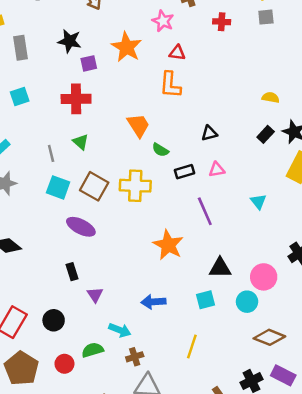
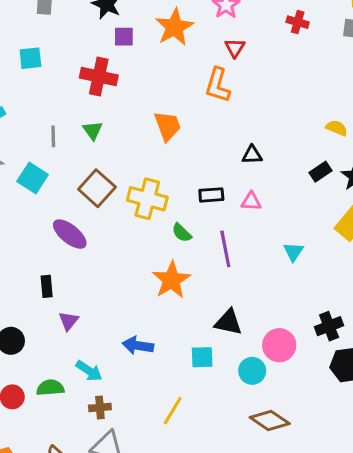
red triangle: (177, 53) -> (235, 48), turned 42
green semicircle: (160, 150) -> (182, 233), moved
cyan square: (58, 187) -> (33, 178), moved

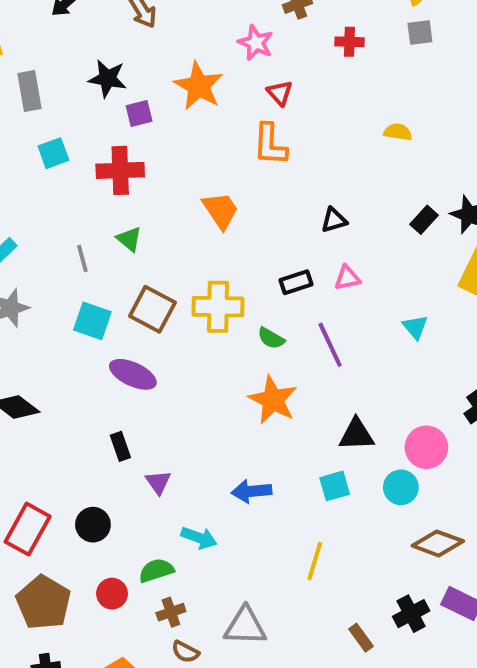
cyan square: (30, 58) -> (53, 153), moved
yellow semicircle: (337, 128) -> (398, 132), moved
cyan square: (33, 178) -> (92, 321), moved
brown cross: (100, 407) -> (171, 612), moved

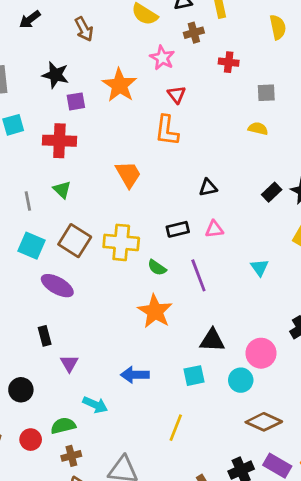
gray square: (420, 32) -> (266, 93), moved

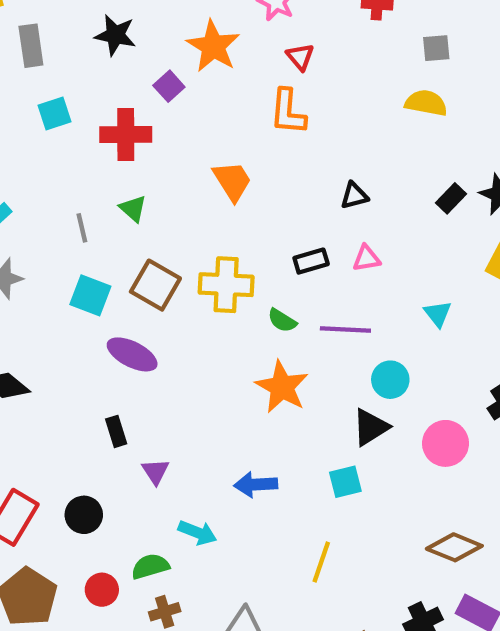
purple square: (76, 101) -> (169, 86), moved, turned -30
yellow semicircle: (258, 129) -> (426, 103), size x1.4
purple line: (198, 275) -> (345, 330), turned -64
black triangle: (212, 340) -> (371, 427), turned -32
cyan circle: (241, 380) -> (390, 380), moved

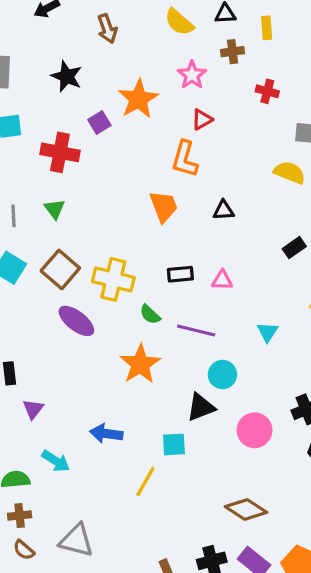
red triangle: (300, 57) -> (202, 120), turned 30
orange trapezoid: (232, 181) -> (164, 206), moved
black triangle: (354, 196) -> (224, 210), moved
purple ellipse: (132, 354) -> (76, 321), moved
yellow line: (321, 562) -> (145, 482), moved

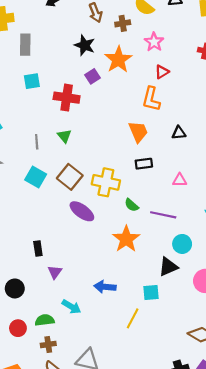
brown cross: (233, 52) -> (123, 23), moved
black star: (67, 76) -> (85, 45), moved
black rectangle: (180, 274) -> (144, 164), moved

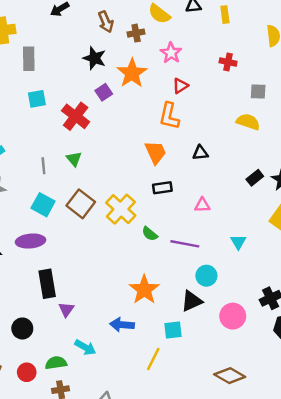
red cross: (67, 98) -> (76, 116), turned 30
yellow cross: (106, 182) -> (121, 209), turned 32
purple ellipse: (82, 211) -> (31, 241), moved, turned -40
orange star: (126, 239) -> (144, 290), moved
black rectangle: (38, 248) -> (47, 284), size x1.6

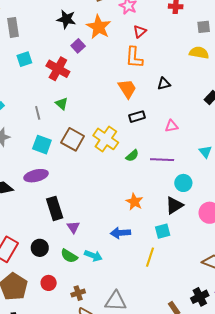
green semicircle: (150, 234) -> (132, 156), turned -72
orange star: (144, 290) -> (134, 202), size x0.7
green semicircle: (56, 363) -> (69, 256), moved, turned -132

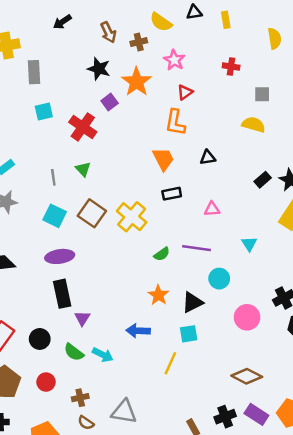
green semicircle: (132, 156) -> (162, 254), moved
purple ellipse: (36, 176) -> (60, 256), moved
black triangle: (174, 205) -> (192, 302), moved

